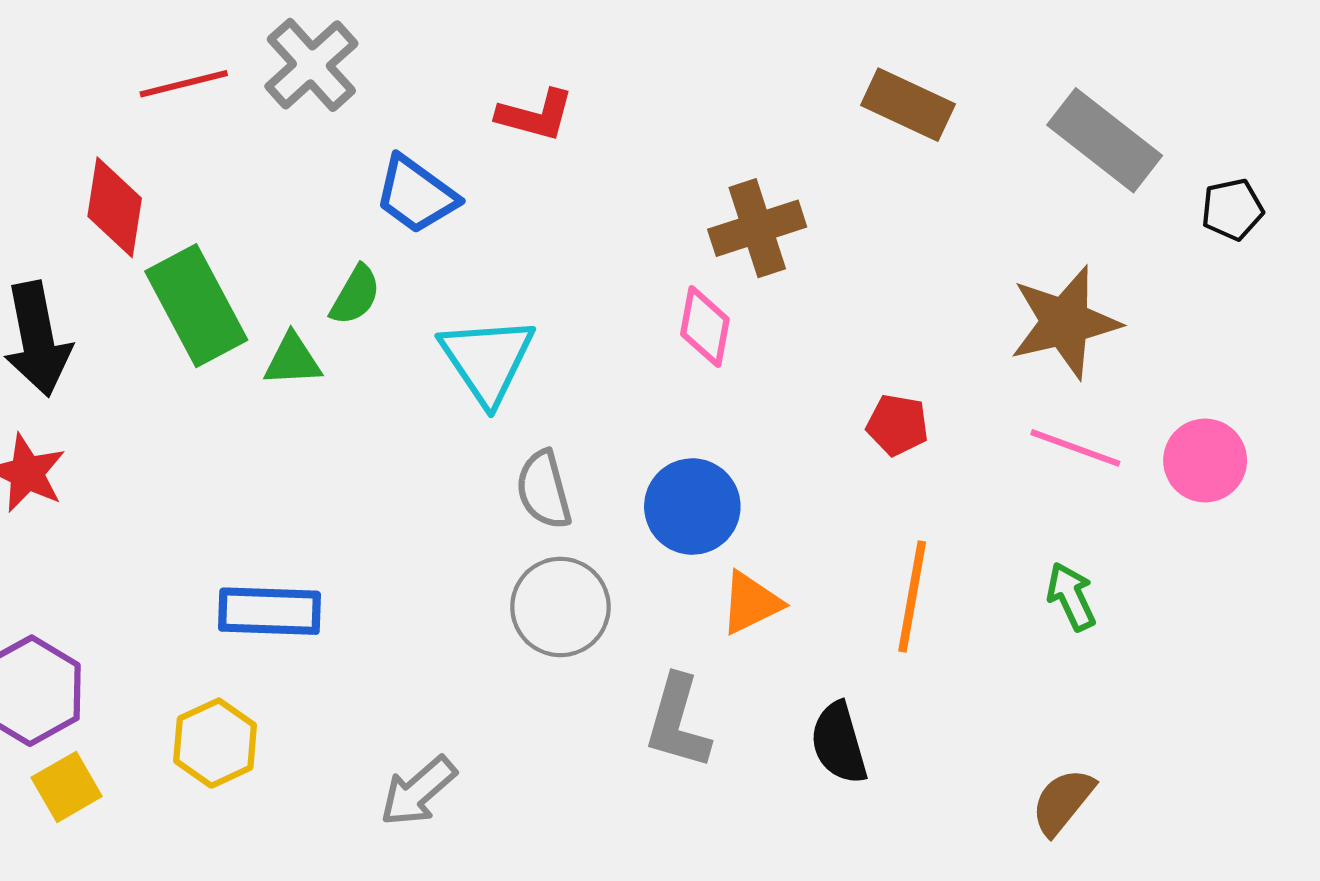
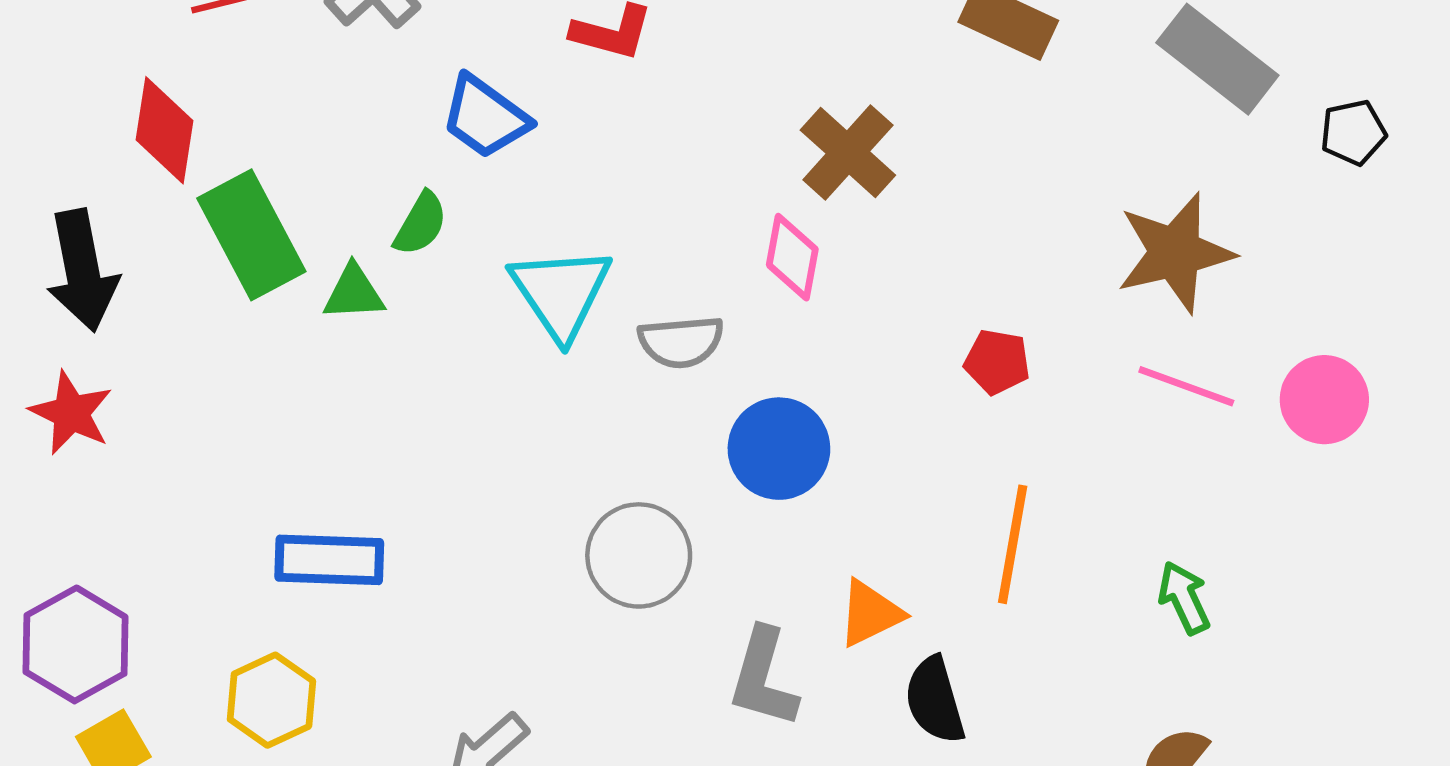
brown cross: (757, 228) -> (848, 153), turned -30
gray semicircle: (544, 490) -> (681, 342), moved, turned -80
green arrow: (1071, 597) -> (1184, 598), moved
orange triangle: (751, 603) -> (870, 613), moved

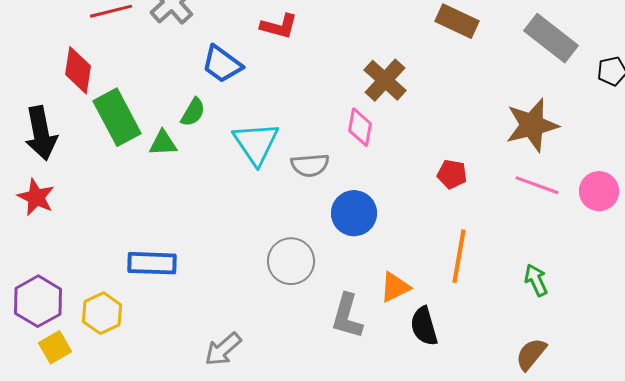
yellow hexagon: (271, 700) -> (102, 313), moved

